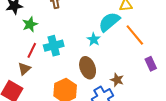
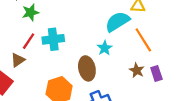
cyan star: (94, 39) -> (105, 48), moved
brown star: (117, 80) -> (137, 70), moved

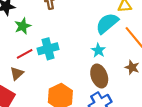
red line: (29, 41) -> (25, 54), turned 35
brown ellipse: (87, 68) -> (99, 76), moved

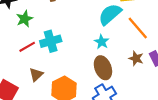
brown triangle: (17, 73) -> (36, 75), moved

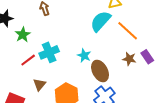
cyan star: (102, 42) -> (84, 55), moved

